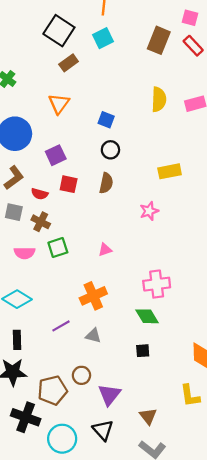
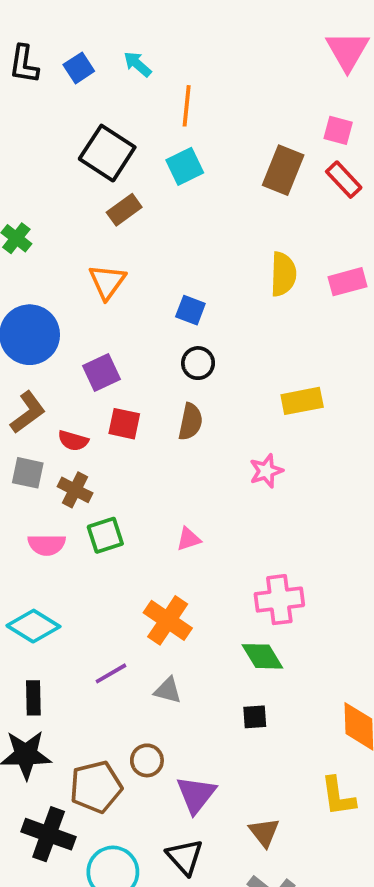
orange cross: (93, 296) -> (168, 620), turned -32

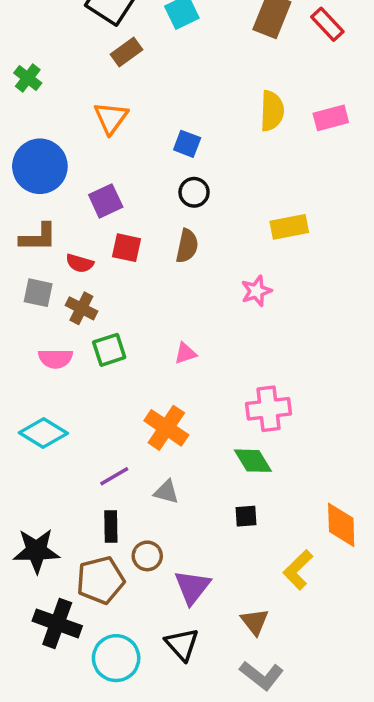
brown L-shape: (28, 412) -> (38, 237), turned 36
black rectangle: (33, 698) -> (111, 526), moved
yellow L-shape: (338, 796) -> (298, 570), moved, turned 54

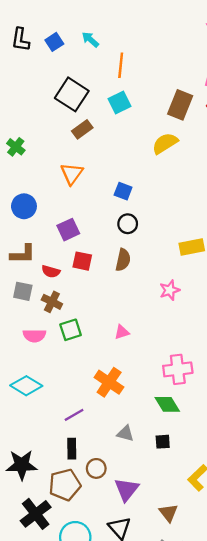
yellow semicircle: (272, 111) -> (165, 143), moved, turned -124
blue circle: (40, 166) -> (24, 206), size x0.7
gray triangle: (166, 492) -> (125, 433), moved
black cross: (57, 623) -> (36, 514), turned 32

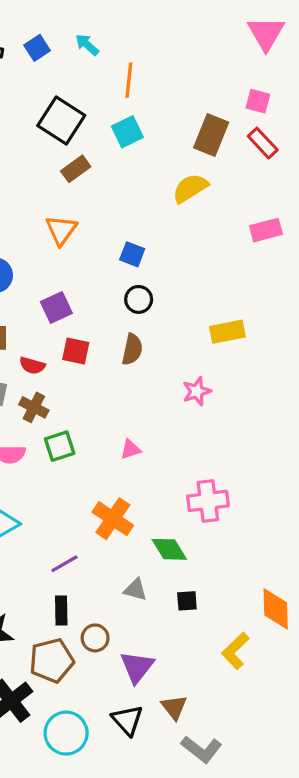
green diamond: (167, 404) -> (169, 549), moved
brown triangle: (168, 513) -> (174, 707), moved

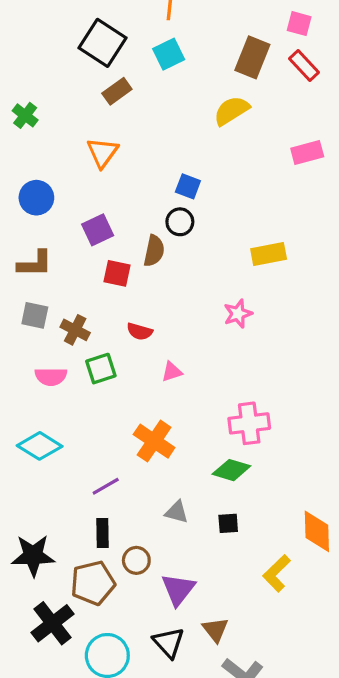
blue square: (132, 254) -> (188, 186), moved
brown semicircle: (132, 349) -> (154, 251), moved
red semicircle: (32, 366) -> (140, 331), moved
green diamond: (169, 549) -> (231, 470), moved, turned -42

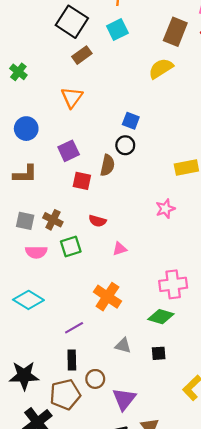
gray square: (35, 315) -> (25, 221), moved

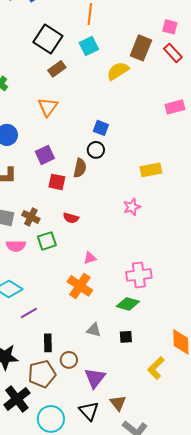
yellow semicircle: (161, 68) -> (118, 71), moved
pink triangle: (120, 249) -> (90, 258), moved
purple line: (74, 328) -> (29, 313), moved

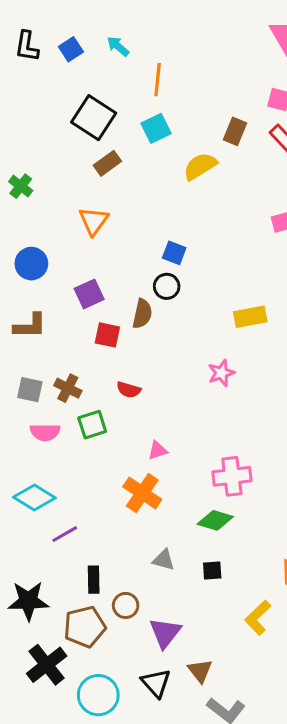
brown rectangle: (141, 48) -> (235, 131), size x0.7

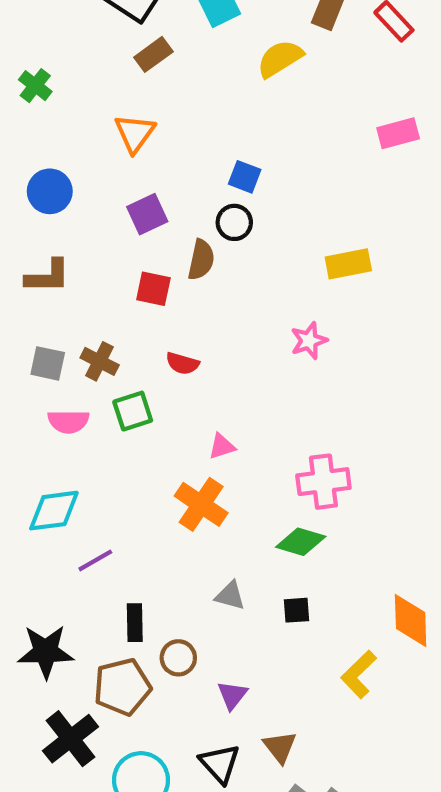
purple square: (89, 294) -> (147, 214), moved
cyan diamond: (34, 498) -> (54, 511), turned -39
purple triangle: (165, 633) -> (232, 695), size x0.7

